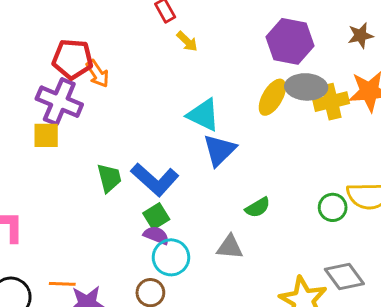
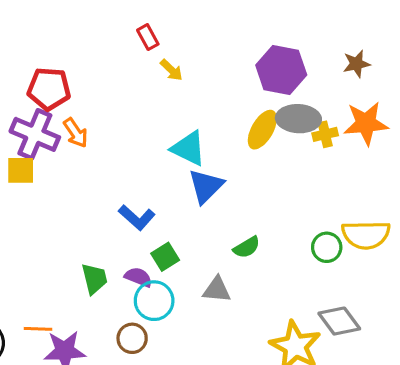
orange arrow: (98, 74) -> (76, 133), moved
yellow cross: (331, 102) -> (325, 134), size x0.7
green trapezoid: (109, 178) -> (94, 279), moved
blue L-shape: (155, 179) -> (137, 217), size x0.7
green square: (156, 216) -> (165, 257), moved

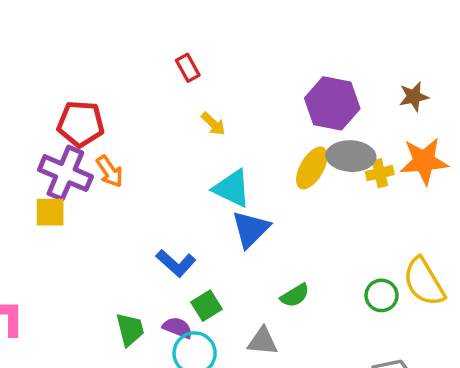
yellow arrow: (171, 70) -> (213, 124), moved
yellow semicircle: (366, 235) -> (424, 282), turned 60

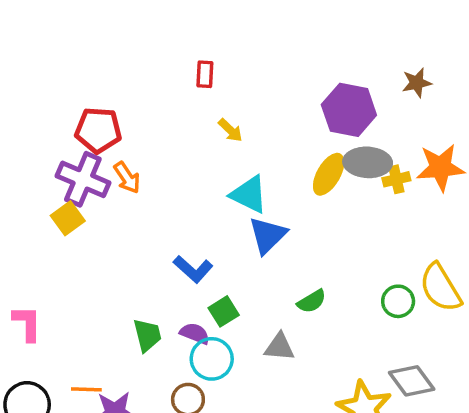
red rectangle: (188, 68) -> (205, 74), turned 32
brown star: (414, 97) -> (417, 83), moved
yellow square: (50, 212) -> (68, 218), turned -36

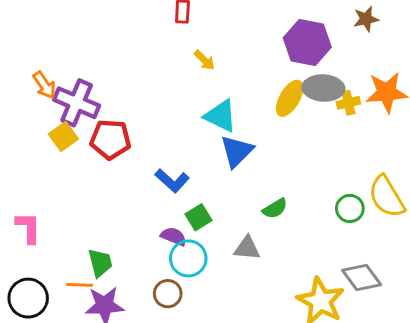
red pentagon: (98, 130) -> (110, 139), moved
orange arrow: (127, 178) -> (44, 85), moved
green trapezoid: (147, 335) -> (100, 263), moved

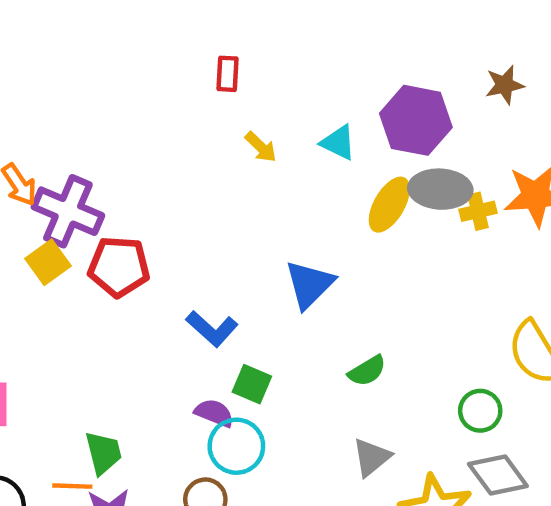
cyan triangle: (221, 116) -> (338, 143), moved, size x0.7
green circle: (350, 208) -> (480, 411), moved
green square: (199, 217) -> (252, 384), turned -35
gray triangle: (247, 248) -> (372, 457), moved, turned -44

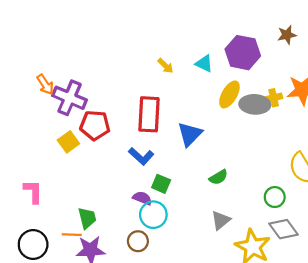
red rectangle: (228, 74) -> (149, 114), moved, size x2.0
gray ellipse: (440, 189) -> (255, 104), moved
yellow square: (48, 262) -> (68, 142), moved

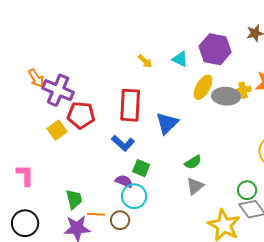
green circle: (275, 197) -> (247, 190), moved
gray triangle: (221, 220) -> (195, 186), moved
orange line: (72, 235) -> (96, 214), moved

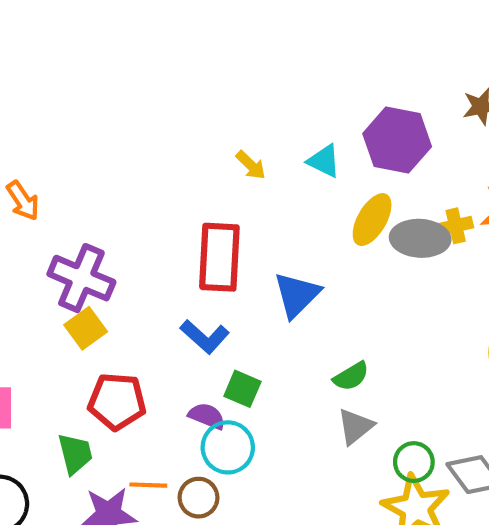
purple cross: (58, 90) -> (81, 278), moved
red pentagon: (81, 115) -> (117, 401), moved
yellow square: (57, 130) -> (86, 328), moved
green circle: (247, 190) -> (414, 462), moved
green trapezoid: (74, 199) -> (75, 454), moved

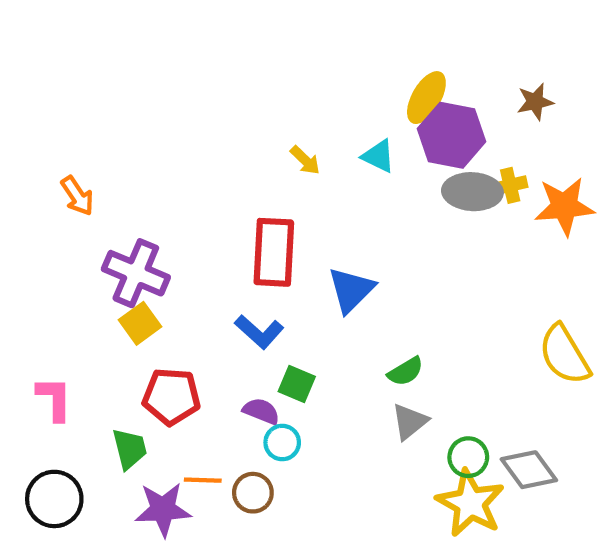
yellow ellipse: (372, 220) -> (426, 98), moved
yellow cross: (456, 226) -> (510, 185), moved
gray ellipse: (420, 238) -> (472, 192), moved
cyan circle: (228, 447) -> (282, 443), size x0.7

